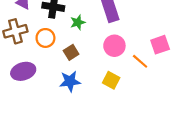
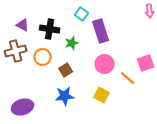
purple ellipse: (23, 71) -> (23, 107), moved

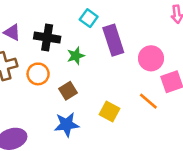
pink circle: (105, 64) -> (151, 58), moved
yellow square: (102, 95) -> (109, 112), moved

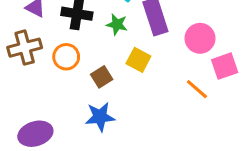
green star: (76, 56) -> (117, 24), moved, turned 30
yellow square: (109, 112) -> (138, 60), moved

